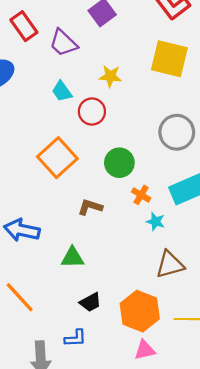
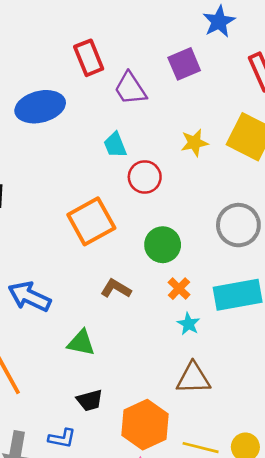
yellow star: (110, 76) -> (194, 143), moved, turned -30

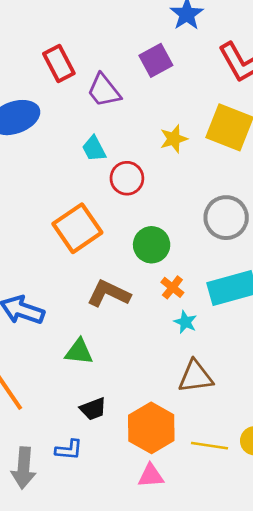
brown L-shape: (116, 289) -> (109, 294), size x1.4

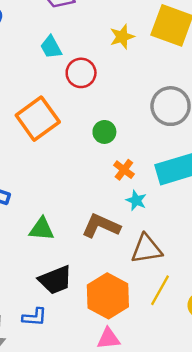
green circle: (152, 245) -> (104, 132), size x0.7
brown L-shape: (109, 294) -> (101, 226), moved
black trapezoid: (93, 409) -> (55, 280), size x1.4
yellow line: (210, 446) -> (160, 290), moved, turned -68

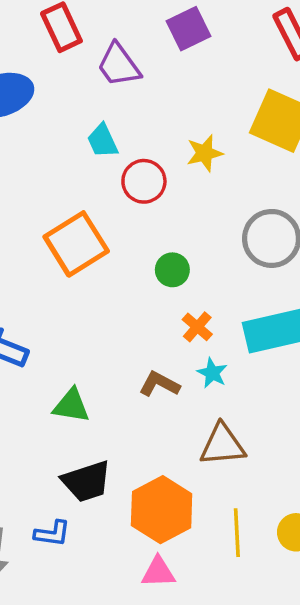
yellow star: (122, 37) -> (205, 153), moved
brown L-shape: (101, 226) -> (159, 384), moved, size x0.7
yellow line: (160, 290) -> (237, 533), moved, turned -36

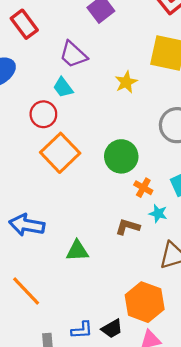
purple trapezoid: (119, 65) -> (73, 55), moved
red circle: (144, 181) -> (43, 114), moved
green circle: (172, 270) -> (121, 156), size x1.6
black trapezoid: (86, 481) -> (112, 329), moved, size x0.7

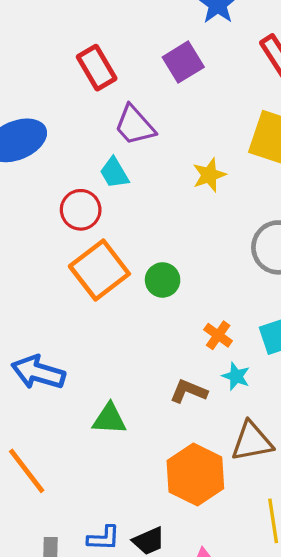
red rectangle: (24, 24) -> (97, 68), moved
green circle: (121, 156) -> (163, 280), moved, size x0.7
orange hexagon: (145, 302) -> (195, 475), moved

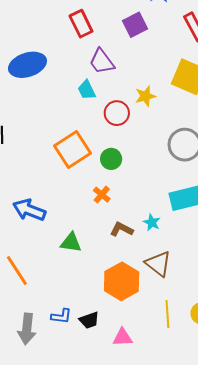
red circle: (81, 210) -> (117, 113), moved
orange cross: (218, 335) -> (102, 195), moved
brown triangle: (252, 441) -> (158, 264), turned 44

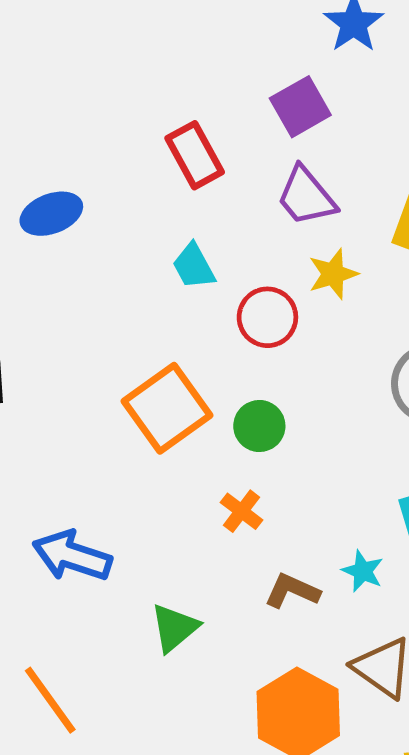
red rectangle: (81, 24) -> (195, 155), moved
purple trapezoid: (102, 61) -> (306, 196), moved
blue ellipse: (27, 65) -> (51, 214), size x0.7
green triangle: (71, 242) -> (174, 628), turned -45

